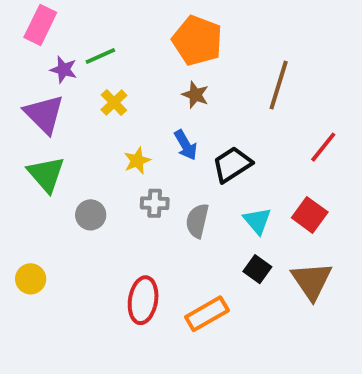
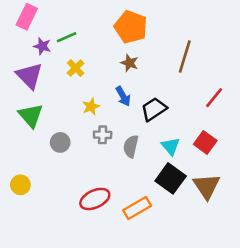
black square: (257, 269) -> (171, 178), size x1.6
red ellipse: (143, 300) -> (95, 199), turned 56

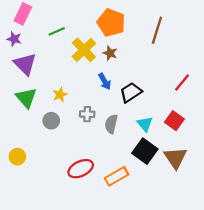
purple star: (42, 46) -> (14, 39), moved
brown line: (185, 56) -> (157, 30), moved
yellow cross: (76, 68) -> (84, 50), moved, size x1.6
yellow star: (91, 107) -> (60, 95), moved

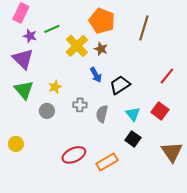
purple star: (14, 39) -> (30, 36), moved
black square: (145, 151) -> (133, 139), size x0.7
brown triangle: (175, 158) -> (172, 152), moved

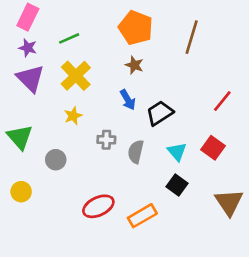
purple star: (30, 36) -> (28, 48), moved
yellow cross: (77, 46) -> (76, 76), moved
green triangle: (24, 90) -> (20, 137), moved
gray circle: (47, 111) -> (56, 160), moved

